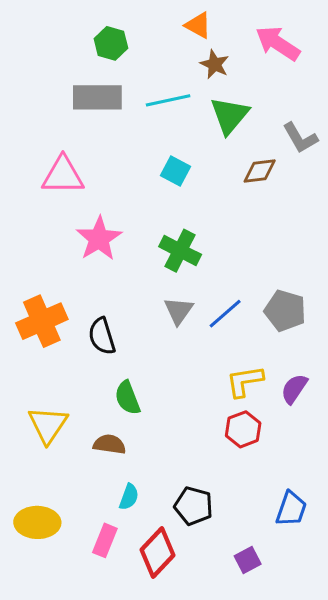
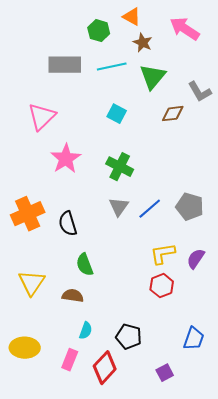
green hexagon: (111, 43) -> (99, 31), moved
pink triangle: (63, 175) -> (42, 117), turned -44

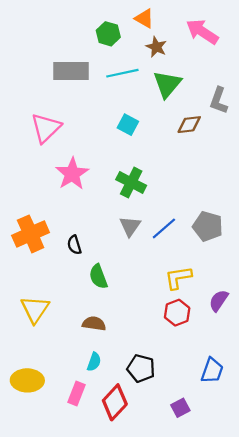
gray L-shape: (200, 92) -> (219, 101), turned 50
black semicircle: (68, 224) -> (74, 245), size x0.7
purple semicircle: (196, 259) -> (219, 301), moved
green semicircle: (85, 265) -> (98, 277), moved
brown semicircle: (73, 296) -> (94, 324), moved

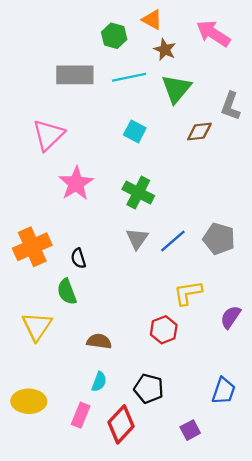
green semicircle: (98, 277) -> (67, 292), moved
red hexagon: (177, 313) -> (164, 330), moved

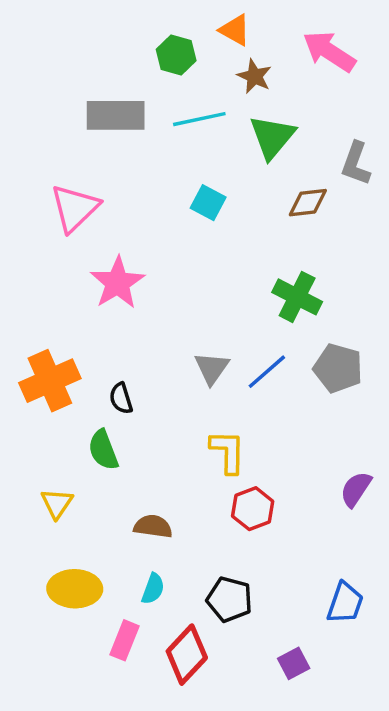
green cross: (138, 193) -> (297, 297), moved
yellow L-shape: (188, 293) -> (228, 452), moved, turned 100
yellow triangle: (37, 326) -> (57, 503), size x0.7
yellow ellipse: (29, 401) -> (75, 589), moved

